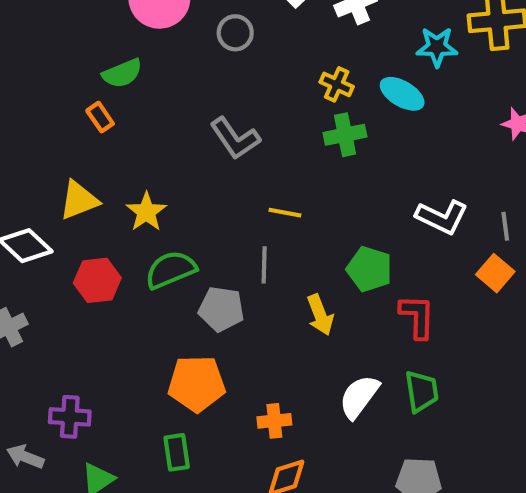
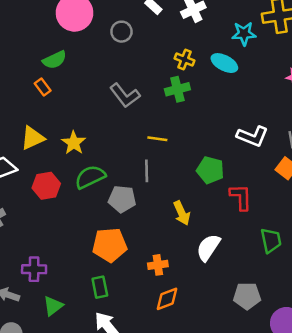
green cross: (345, 135) -> (177, 89), moved
yellow arrow: (320, 315) -> (182, 213), moved
green trapezoid: (422, 391) -> (271, 240), moved

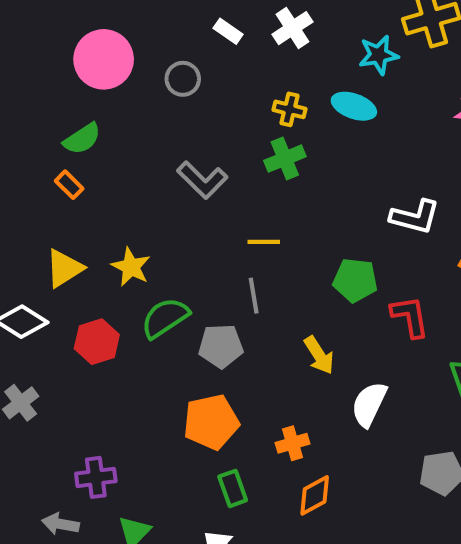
green rectangle: (100, 287) -> (233, 488), moved

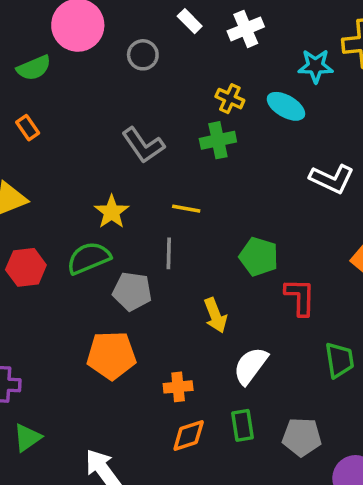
green semicircle: (82, 139) -> (34, 68), moved
white L-shape: (415, 217) -> (332, 179), moved
yellow star: (131, 267) -> (112, 212), moved
green rectangle: (233, 488) -> (243, 425), moved

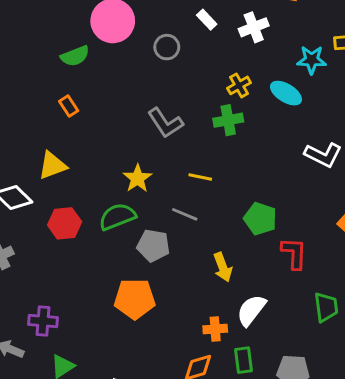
yellow cross: (230, 99) -> (239, 85), turned 35
gray line: (169, 253) -> (185, 214), turned -70
orange cross: (178, 387) -> (215, 329), moved

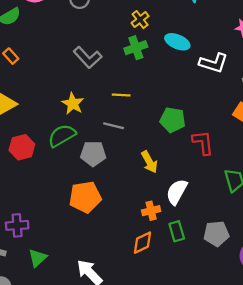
cyan ellipse: (286, 93) -> (177, 42), moved

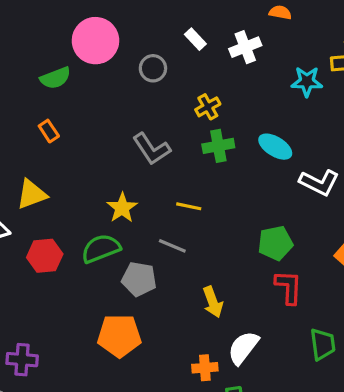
yellow cross: (140, 20) -> (208, 107), moved
green pentagon: (173, 120) -> (275, 243), moved, turned -30

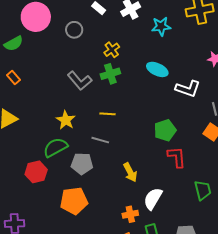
cyan star: (307, 82) -> (161, 26), moved
green cross: (218, 146) -> (110, 74), moved
red hexagon: (45, 256) -> (36, 172), moved

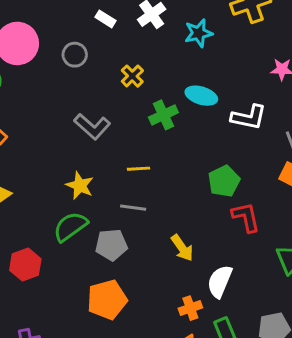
green cross: (110, 74) -> (163, 115), moved
red hexagon: (36, 172) -> (25, 265), moved

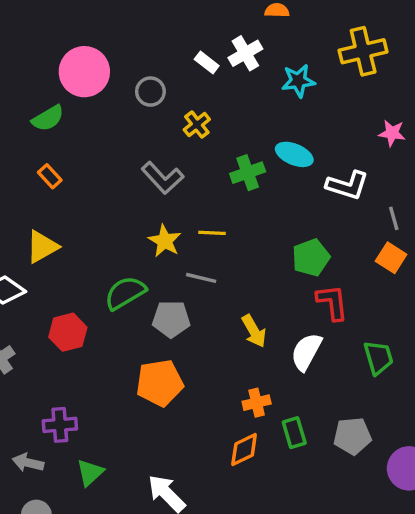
white rectangle: (105, 19) -> (207, 62), moved
yellow cross: (132, 76) -> (197, 125), moved
yellow star: (80, 186) -> (165, 241), moved
white semicircle: (220, 281) -> (306, 352), moved

